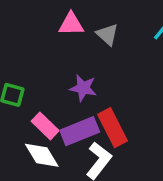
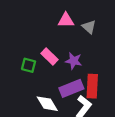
pink rectangle: (45, 126) -> (49, 56), moved
red rectangle: (113, 128) -> (92, 86), turned 30

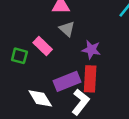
gray triangle: (89, 27) -> (67, 29), moved
purple star: (74, 61) -> (91, 50), moved

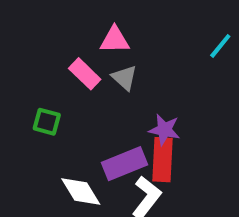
pink rectangle: (43, 46) -> (85, 74), moved
purple star: (91, 50) -> (164, 130), moved

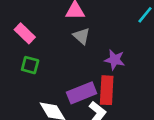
pink rectangle: (85, 74) -> (25, 33), moved
purple star: (164, 130) -> (115, 60), moved

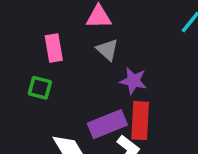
pink rectangle: (25, 33) -> (54, 48), moved, turned 36
purple star: (115, 60) -> (133, 81), moved

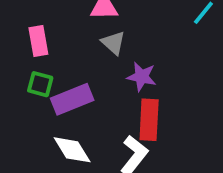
pink rectangle: (54, 48) -> (38, 41), moved
purple rectangle: (107, 124) -> (72, 99), moved

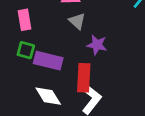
purple rectangle: (72, 99) -> (48, 61), turned 36
red rectangle: (149, 120) -> (84, 78), moved

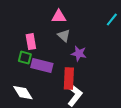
pink rectangle: (25, 20) -> (31, 42), moved
white diamond: (48, 96) -> (23, 93), moved

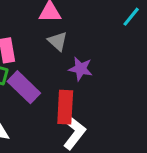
purple rectangle: (42, 66) -> (24, 87), turned 30

